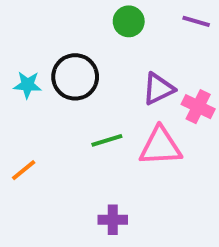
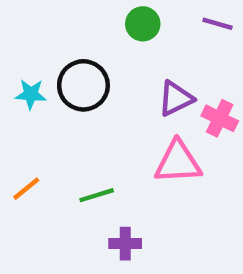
green line: (107, 140) -> (97, 195), moved

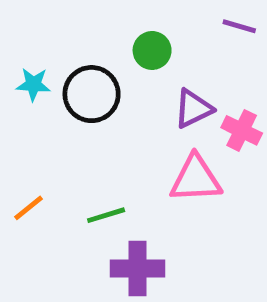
green circle: (143, 24) -> (152, 50), moved
cyan star: (31, 94) -> (33, 84), moved
purple cross: (125, 244) -> (138, 268), size x1.5

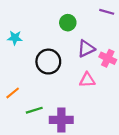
black circle: (92, 94) -> (48, 62), moved
pink triangle: (196, 179) -> (87, 80), size x0.7
green line: (106, 215) -> (34, 110), moved

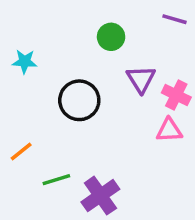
purple triangle: (86, 49) -> (141, 79), turned -36
pink triangle: (87, 80) -> (169, 130), moved
purple cross: (61, 120) -> (100, 196), turned -35

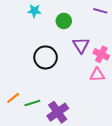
cyan star: (25, 62) -> (34, 11), moved
orange line: (21, 151) -> (13, 98), moved

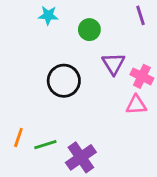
purple line: (100, 11) -> (140, 15), turned 56
orange line: (13, 98) -> (18, 137), turned -32

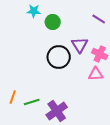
purple line: (140, 15) -> (99, 19), moved, turned -40
green circle: (89, 30) -> (53, 22), moved
black circle: (64, 81) -> (59, 57), moved

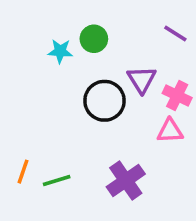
cyan star: (34, 11) -> (60, 51), moved
purple cross: (57, 111) -> (126, 180), moved

